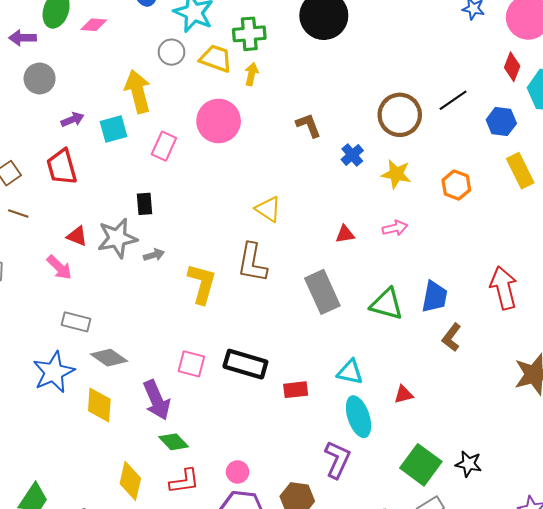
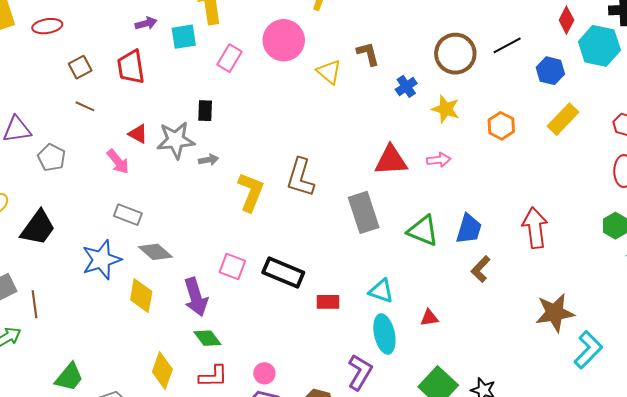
yellow rectangle: (520, 171) -> (563, 119), turned 64
yellow triangle: (268, 209) -> (329, 72), moved
red triangle: (345, 234) -> (391, 160), size x1.8

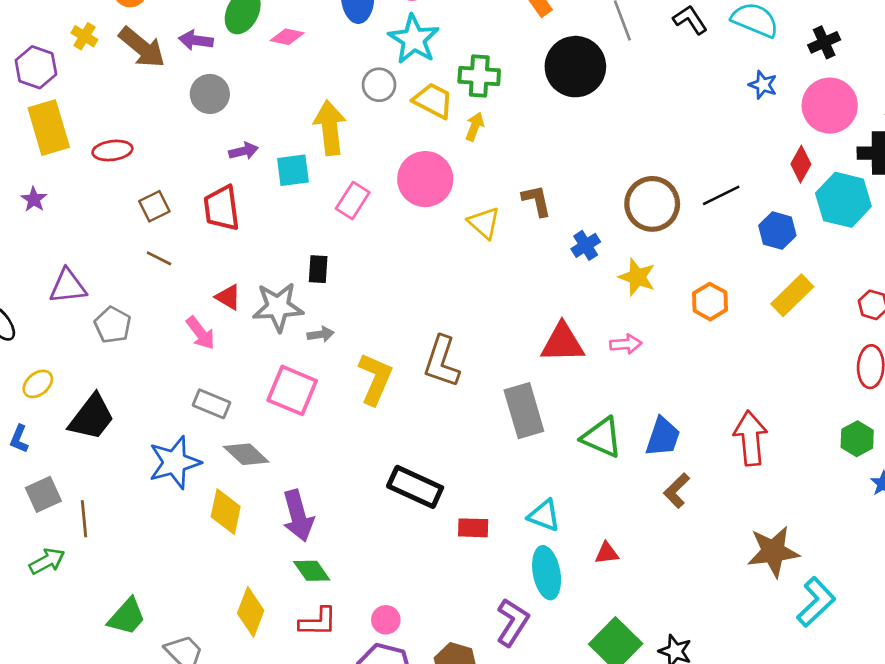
pink square: (232, 267) -> (292, 390), moved, size x1.4

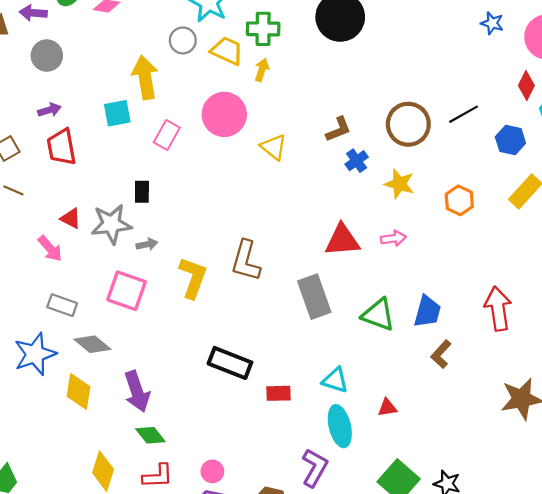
purple arrow: (243, 151) -> (49, 110), moved
brown L-shape: (537, 201) -> (338, 129), moved, turned 84

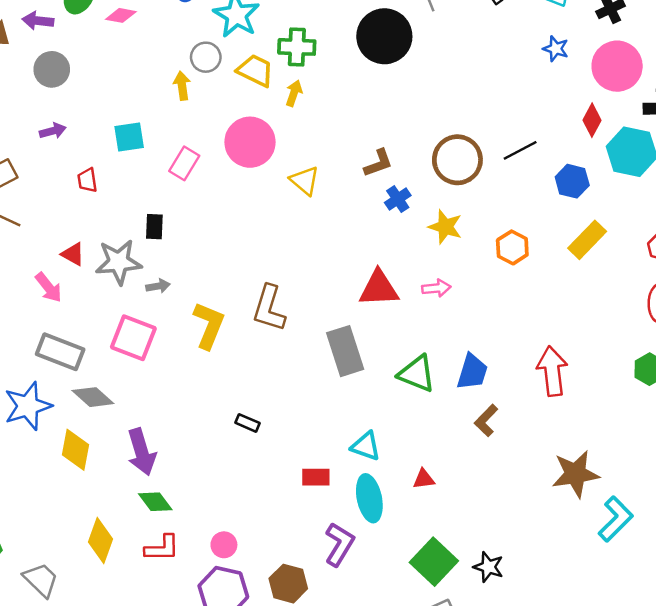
yellow arrow: (145, 77) -> (182, 86), moved, size x0.6
red trapezoid: (61, 147) -> (87, 180), moved, size x0.6
gray rectangle: (62, 305) -> (60, 352), size x1.4
black rectangle: (230, 363) -> (248, 423), size x0.5
red rectangle: (279, 393) -> (316, 477), moved

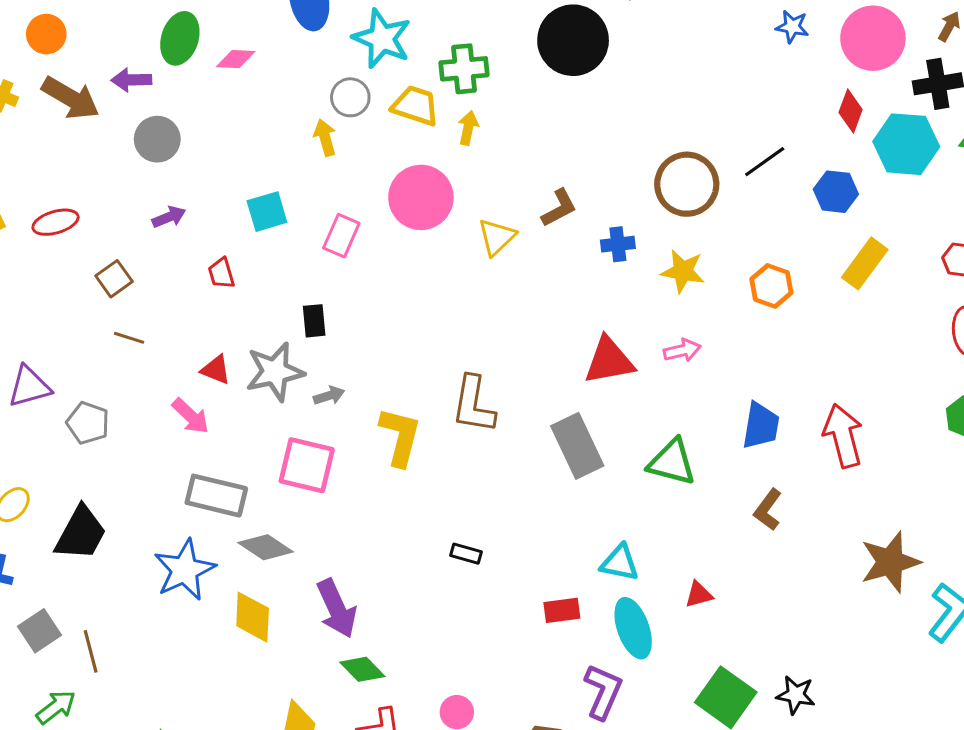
brown L-shape: (378, 163) -> (559, 208), moved
yellow triangle: (305, 181) -> (497, 237), turned 44
blue cross: (398, 199) -> (618, 244), turned 35
blue trapezoid: (472, 372) -> (761, 426), moved

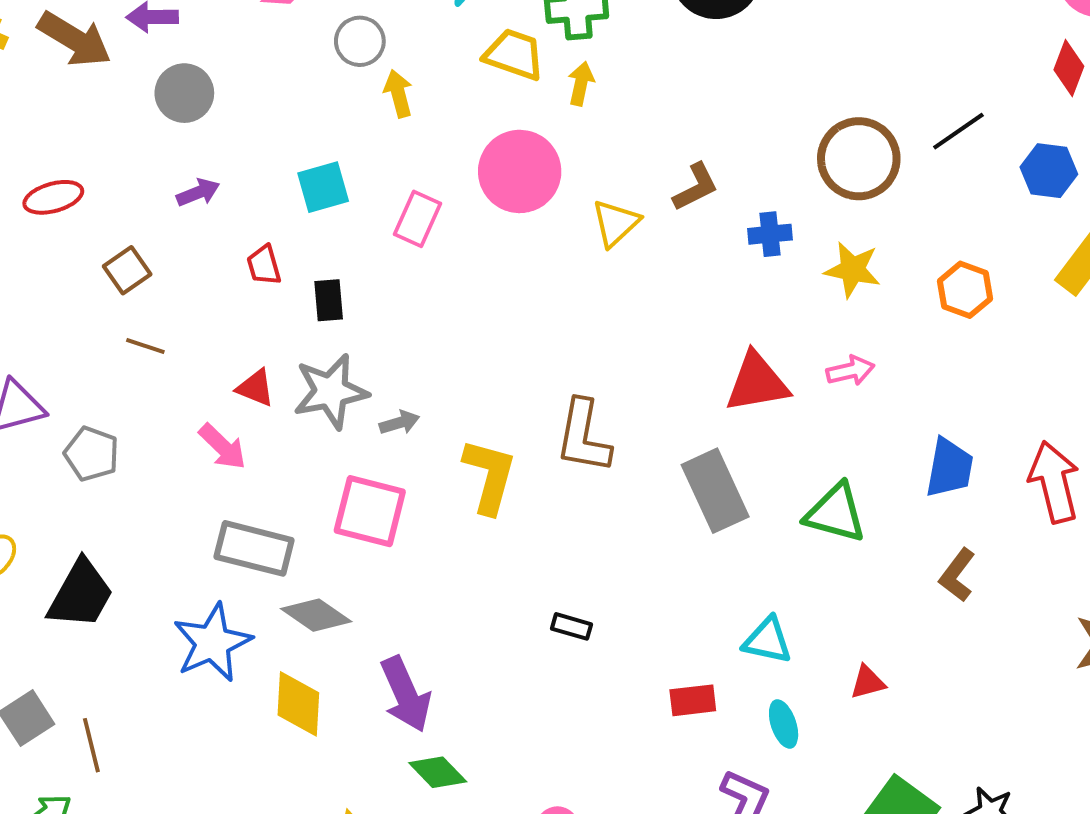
gray circle: (350, 97) -> (360, 41), moved
black rectangle: (314, 321) -> (329, 300), moved
cyan ellipse: (633, 628) -> (784, 724), size x0.6

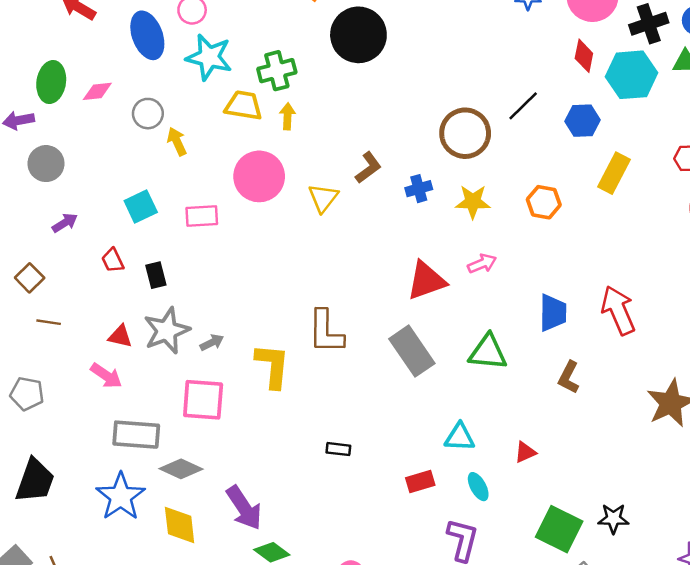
pink rectangle: (418, 219) -> (202, 216), turned 72

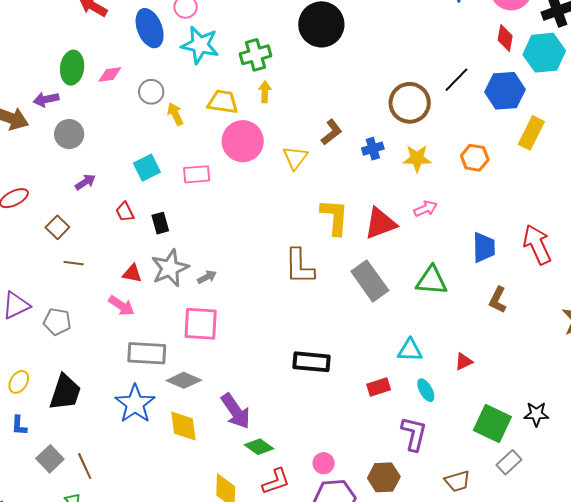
yellow trapezoid: (244, 105) -> (223, 102), moved
blue hexagon: (582, 121) -> (505, 91), size x1.4
yellow L-shape: (273, 366) -> (335, 217), moved
black rectangle: (338, 449) -> (311, 362), size x1.8

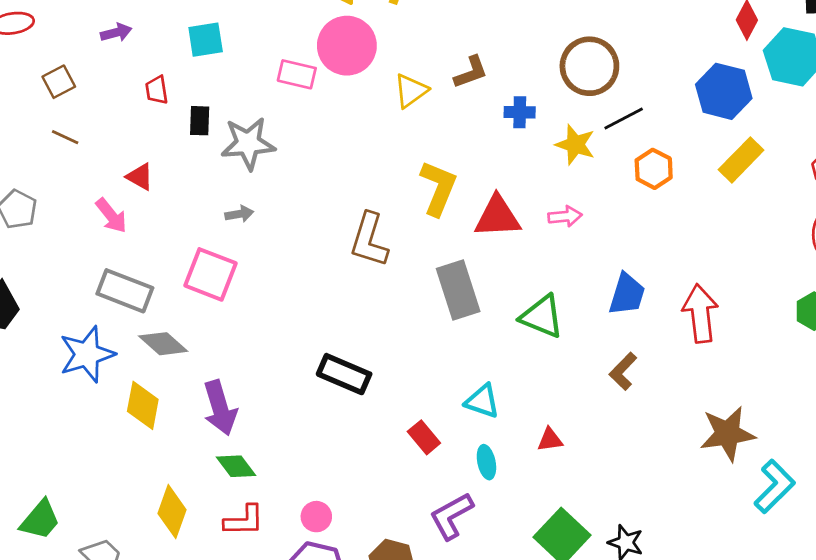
black line: (456, 80) -> (624, 119), moved
pink rectangle: (197, 174) -> (297, 74), moved
gray star: (170, 268) -> (248, 143), moved
red rectangle: (379, 387) -> (424, 437), turned 50
purple L-shape: (414, 434) -> (451, 516), turned -150

